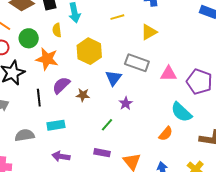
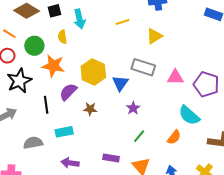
yellow hexagon: (89, 51) -> (93, 72), moved
brown star: (83, 95) -> (90, 109), moved
green line: (107, 125) -> (139, 136), moved

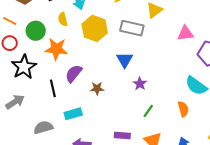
gray rectangle: (143, 67) -> (132, 28), moved
yellow hexagon: (93, 72) -> (95, 28), moved
pink triangle: (175, 77) -> (186, 33), moved
orange semicircle: (174, 137) -> (183, 109), turned -49

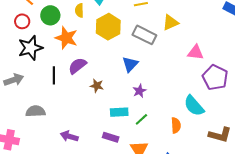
cyan rectangle: (73, 114) -> (119, 112), moved

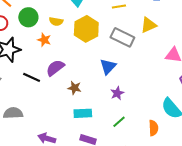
yellow semicircle: (79, 10) -> (56, 21), moved, turned -80
orange star: (66, 38) -> (44, 40), size x0.6
black line: (54, 75) -> (32, 77), turned -66
cyan rectangle: (119, 112) -> (83, 113), moved

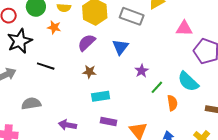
purple semicircle: (55, 68) -> (87, 43), moved
purple star: (117, 93) -> (142, 71), moved
green line: (119, 122) -> (157, 87), moved

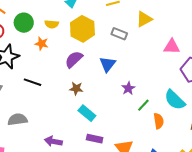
gray rectangle: (132, 16) -> (119, 34), size x0.7
cyan rectangle: (101, 96) -> (87, 113), turned 48

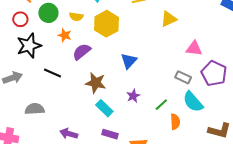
gray rectangle: (119, 34) -> (183, 77), moved
purple semicircle: (74, 59) -> (82, 52), moved
purple star: (128, 88) -> (133, 96), moved
brown star: (76, 89) -> (96, 83), size x1.5

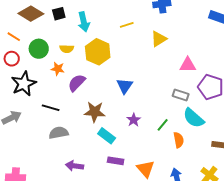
gray semicircle: (35, 109) -> (59, 133), moved

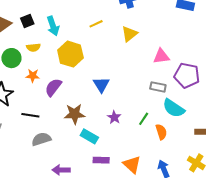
yellow semicircle: (67, 49) -> (33, 47), moved

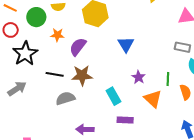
brown star: (75, 114) -> (82, 75), moved
green line: (144, 119) -> (168, 79), turned -32
cyan rectangle: (89, 136) -> (113, 96), turned 30
orange triangle: (132, 165) -> (153, 99), moved

